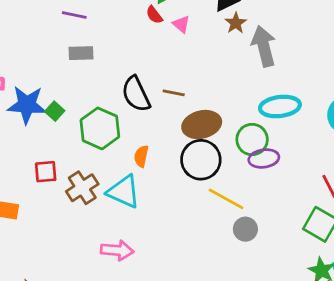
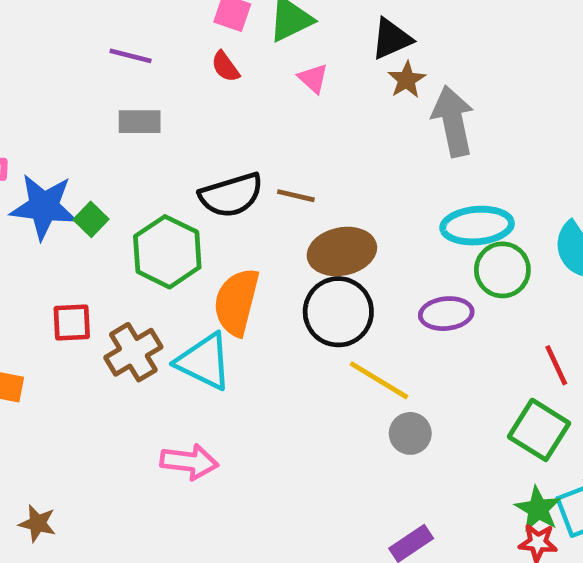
red semicircle: (154, 15) -> (225, 67), moved
black semicircle: (136, 94) -> (231, 195), turned -84
green circle: (252, 140) -> (502, 270), moved
orange semicircle: (141, 156) -> (236, 302), size x1.8

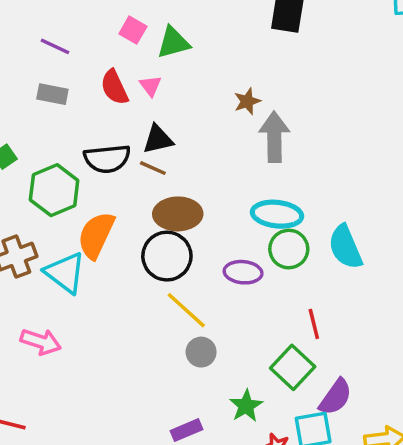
black triangle: (391, 39) -> (158, 139), moved
red semicircle: (225, 67) -> (114, 87), moved, size x1.5
pink triangle: (313, 78) -> (150, 86), moved
green star: (538, 509) -> (246, 406), moved

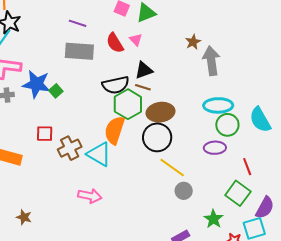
gray rectangle: (52, 94) -> (79, 51), size x1.6
green hexagon: (54, 190) -> (128, 104), moved
purple ellipse: (243, 272) -> (215, 148), moved

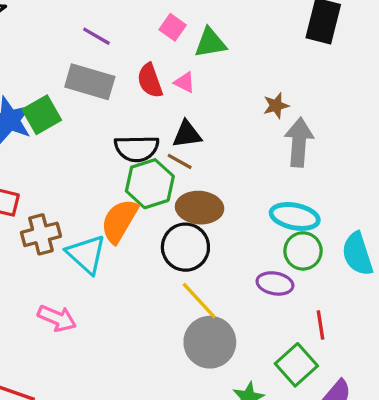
pink triangle: (136, 40) -> (185, 82), turned -32
green square: (56, 91) -> (42, 115), moved, size x1.6
gray circle: (184, 191) -> (210, 342), size x1.8

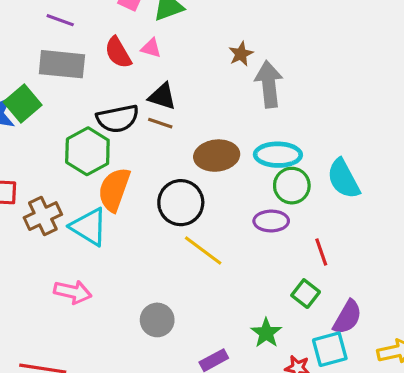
black triangle: (187, 134) -> (162, 96), turned 36
green hexagon: (150, 184) -> (87, 151), moved
brown ellipse: (200, 208) -> (217, 156), moved
gray circle: (210, 342) -> (157, 320), moved, size x0.7
green square: (296, 365) -> (306, 294), size x0.7

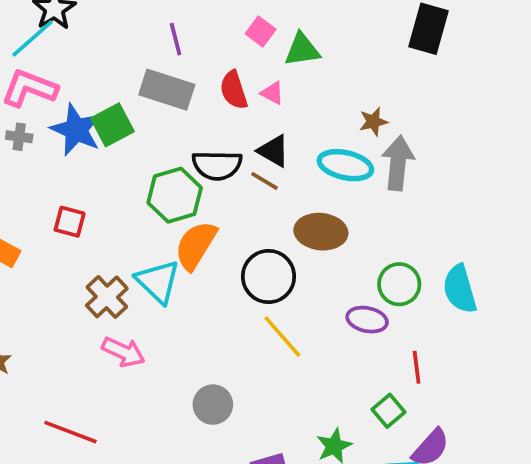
purple line: (60, 20) -> (176, 39), turned 44
cyan ellipse: (278, 155) -> (345, 165), moved
brown cross: (43, 216) -> (107, 297), moved, turned -30

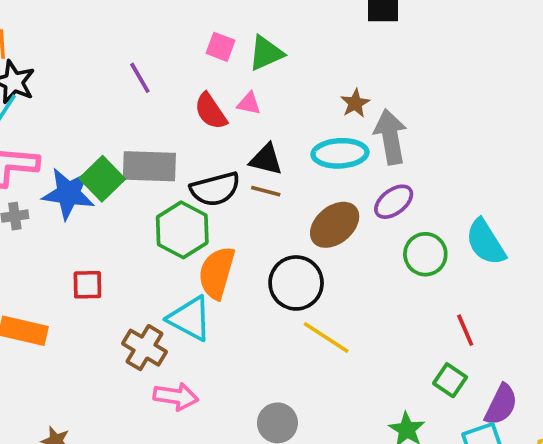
gray rectangle: (167, 90) -> (149, 166), moved
brown ellipse: (321, 232) -> (335, 225), turned -30
purple ellipse: (367, 320) -> (394, 202), moved, turned -33

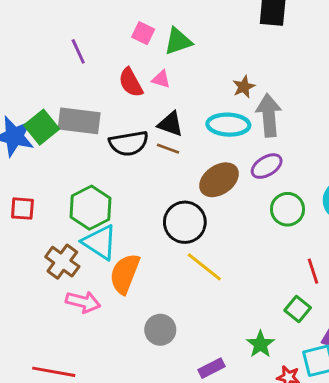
green hexagon: (182, 230) -> (90, 208), moved
orange semicircle: (217, 273) -> (125, 274), moved

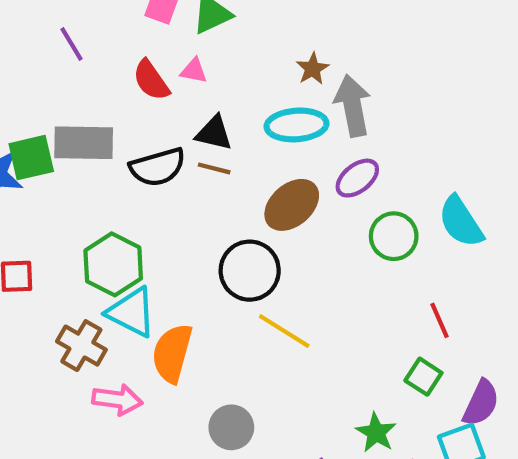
green square: (42, 127) -> (31, 158), turned 32

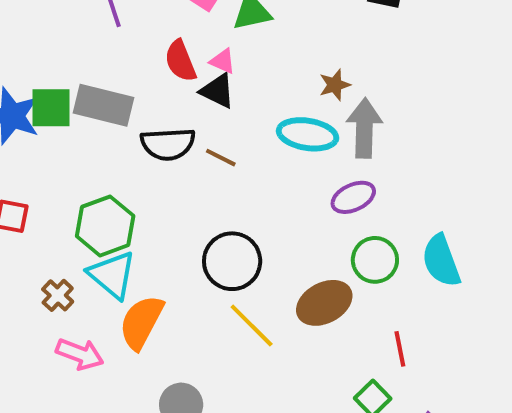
black triangle: (214, 133) -> (218, 91), moved
brown ellipse: (292, 205) -> (324, 303), moved
brown cross: (81, 346) -> (58, 295), size x0.7

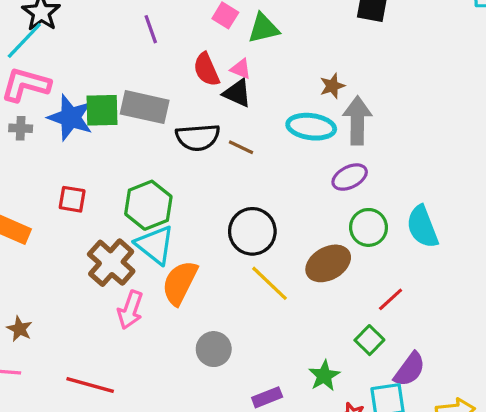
brown cross: (58, 295) -> (111, 263), size x1.8
red line: (400, 349) -> (391, 299), turned 60
pink arrow: (80, 354) -> (130, 310), turned 90

